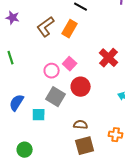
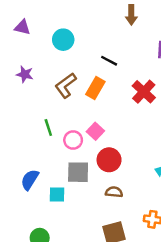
green line: (11, 58) -> (48, 128), moved
red cross: (109, 58) -> (144, 92), moved
gray square: (56, 97) -> (78, 172), turned -30
brown semicircle: (81, 125) -> (114, 192), moved

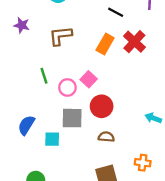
black line: (109, 61) -> (116, 12), moved
brown L-shape: (66, 85) -> (60, 36), turned 30
orange rectangle: (95, 88) -> (105, 44), moved

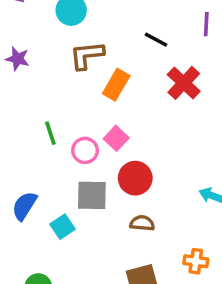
brown L-shape: (60, 36) -> (87, 55), moved
orange rectangle: (105, 44) -> (116, 85), moved
cyan square: (52, 139) -> (63, 227), turned -35

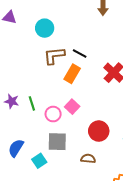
black line: (156, 40) -> (80, 54), moved
purple star: (17, 59) -> (12, 101), moved
red circle: (135, 178) -> (99, 131), moved

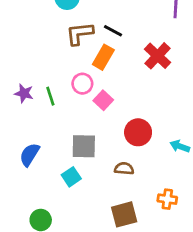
pink circle: (53, 114) -> (82, 84), moved
cyan square: (39, 161) -> (71, 177), moved

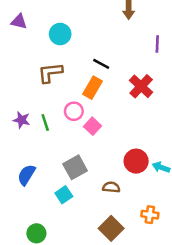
brown L-shape: (80, 34) -> (50, 73), moved
red circle: (138, 132) -> (136, 161), moved
gray square: (84, 146) -> (75, 167), turned -30
brown square: (124, 214) -> (111, 228), turned -30

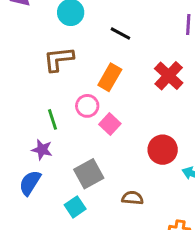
black line: (101, 64) -> (120, 34), moved
purple star: (21, 120) -> (42, 150), moved
red circle: (136, 161) -> (163, 150), moved

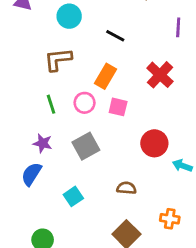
green line: (53, 119) -> (51, 104), moved
pink square: (110, 124) -> (118, 107), moved, turned -30
gray square: (89, 174) -> (86, 146), moved

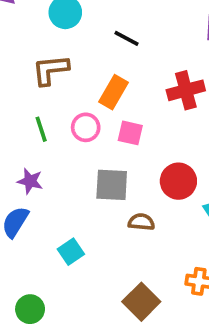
red cross: (160, 75) -> (186, 90), turned 32
gray square: (86, 146) -> (112, 185), moved, turned 32
brown semicircle: (126, 188) -> (141, 222), moved

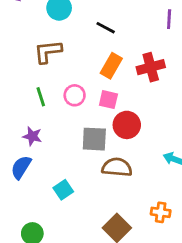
orange rectangle: (114, 92) -> (111, 66), moved
red circle: (178, 181) -> (127, 125), moved
brown semicircle: (141, 222) -> (117, 167), size x1.5

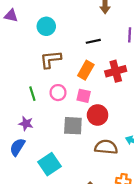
black line: (106, 28) -> (93, 41), moved, turned -40
brown L-shape: (48, 52) -> (51, 59), moved
brown semicircle: (117, 167) -> (106, 147), moved
cyan square: (63, 190) -> (49, 164), size x1.5

